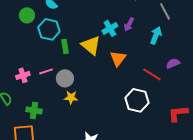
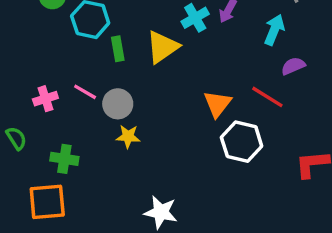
yellow triangle: (91, 45) -> (162, 47), turned 45
orange triangle: (118, 58) -> (218, 104), moved
purple semicircle: (173, 63) -> (293, 66), moved
pink line: (46, 71) -> (85, 92), turned 48

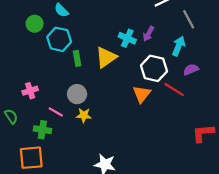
cyan cross: (195, 18) -> (127, 38), turned -36
pink line: (85, 92) -> (56, 112), moved
white hexagon: (242, 142) -> (154, 68), moved

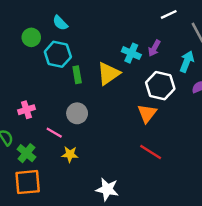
red line: (174, 90) -> (151, 152), moved
yellow star: (84, 115) -> (70, 154), moved
green cross: (42, 130) -> (26, 153), moved, turned 30

